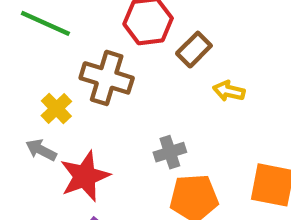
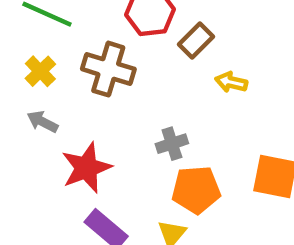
yellow cross: (56, 109) -> (40, 71), moved
gray arrow: (41, 150) -> (43, 122), moved

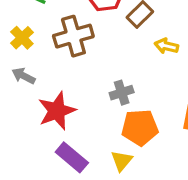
brown cross: (108, 69) -> (73, 36), turned -33

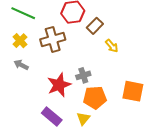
yellow arrow: (166, 46) -> (112, 46), turned -144
red star: (57, 111) -> (59, 85), moved

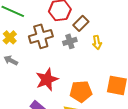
yellow arrow: (112, 46) -> (97, 42), turned 32
gray cross: (83, 75) -> (70, 41), moved

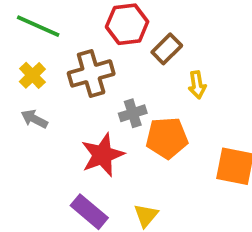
gray cross: (70, 41) -> (133, 113), moved
orange pentagon: (81, 91) -> (167, 138), moved

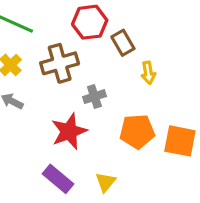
brown rectangle: (167, 49) -> (123, 43), turned -75
orange pentagon: (167, 138) -> (137, 131), moved

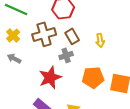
brown rectangle: (123, 43) -> (72, 36), moved

